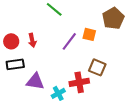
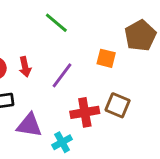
purple line: (69, 41) -> (62, 75), moved
red cross: (79, 82) -> (85, 112), moved

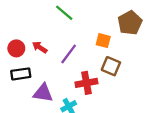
red arrow: (25, 67) -> (40, 47), turned 136
brown square: (118, 105) -> (111, 66), moved

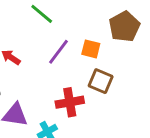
purple line: (69, 54) -> (59, 52), moved

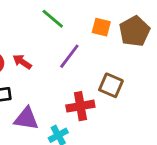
orange square: (91, 49) -> (101, 27), moved

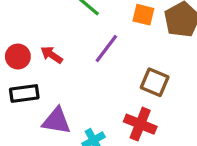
red cross: (80, 106) -> (140, 124), moved, turned 32

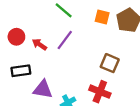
purple line: (106, 48) -> (65, 40), moved
red circle: (18, 57) -> (16, 37), moved

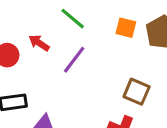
red arrow: (39, 44) -> (39, 43), moved

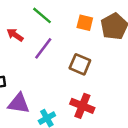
brown square: (137, 92) -> (80, 64), moved

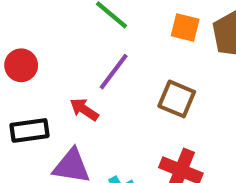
red arrow: (15, 35) -> (84, 109), moved

